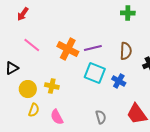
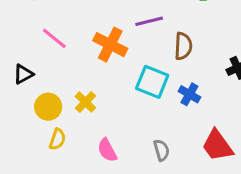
purple line: (93, 48) -> (149, 21), moved
brown semicircle: (126, 51) -> (183, 46), moved
yellow cross: (52, 86) -> (85, 102), turned 32
pink semicircle: (57, 117) -> (107, 150), moved

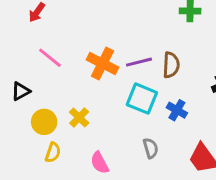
purple line: (149, 21) -> (139, 62), moved
gray semicircle: (161, 150) -> (151, 148), moved

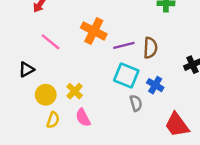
orange cross: (102, 63) -> (94, 31), moved
gray semicircle: (151, 148) -> (136, 103), moved
pink semicircle: (100, 163) -> (83, 118), moved

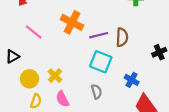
blue cross: (155, 85) -> (132, 80), moved
gray semicircle: (136, 103) -> (96, 92), moved

